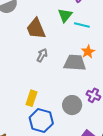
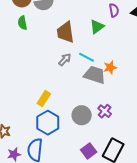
cyan line: (82, 25) -> (87, 57), moved

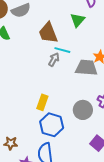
cyan line: (87, 57) -> (62, 50), moved

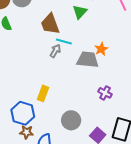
gray circle: (83, 110) -> (71, 120), moved
blue hexagon: (52, 125) -> (23, 113), moved
brown star: (11, 143) -> (27, 132), moved

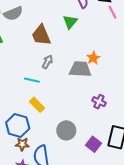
cyan line: (64, 42) -> (32, 80), moved
yellow rectangle: (43, 93) -> (37, 105), turned -63

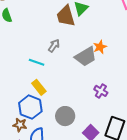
brown trapezoid: (41, 35) -> (66, 16), moved
gray trapezoid: (80, 69) -> (86, 57), turned 140
blue hexagon: (18, 125) -> (30, 107), moved

